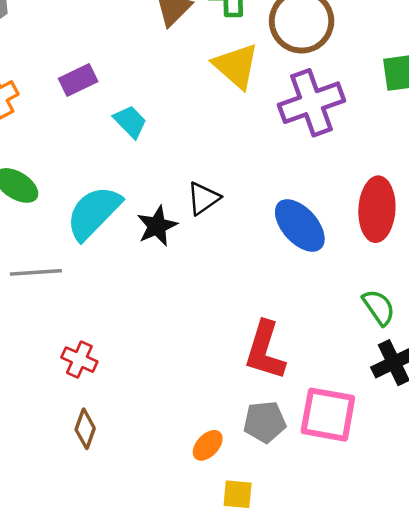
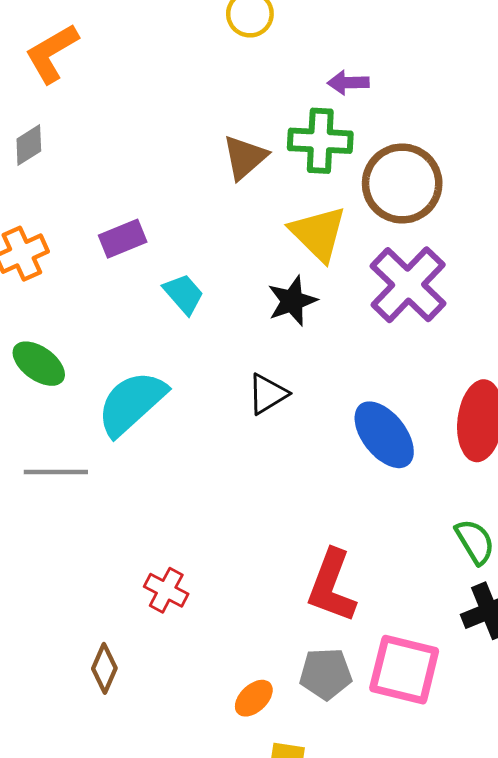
purple cross: (312, 103) -> (408, 285), turned -30
black star: (157, 226) -> (292, 301), moved
red cross: (79, 360) -> (166, 590), moved

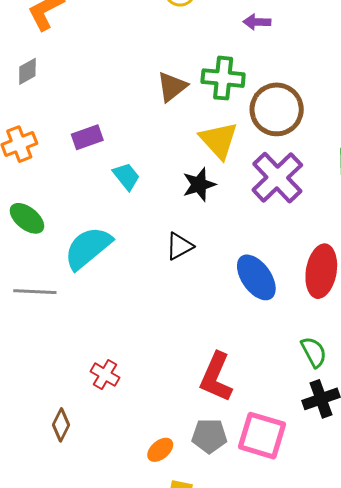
purple arrow: (348, 83) -> (257, 22), moved

